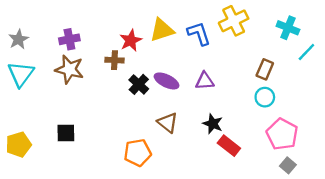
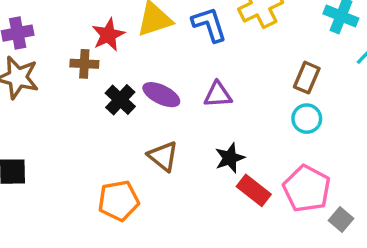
black star: (213, 124) -> (230, 158), turned 30
pink pentagon: (282, 134) -> (307, 189), moved

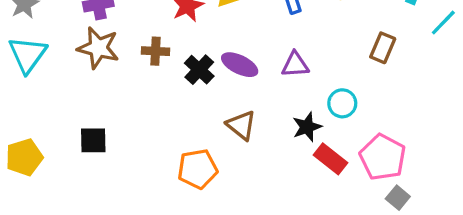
brown cross: (84, 64) -> (155, 51), moved
cyan circle: (307, 119) -> (342, 103), moved
gray square: (341, 220) -> (398, 198), moved

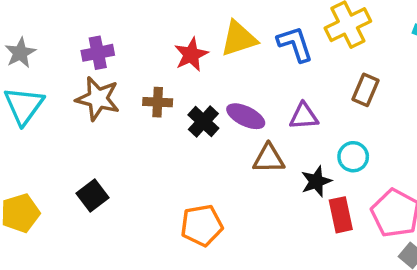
brown rectangle: (383, 48) -> (365, 90), moved
brown triangle: (241, 125) -> (269, 158), moved, turned -40
black square: (93, 140) -> (92, 195), turned -36
red rectangle: (331, 159) -> (341, 215), turned 40

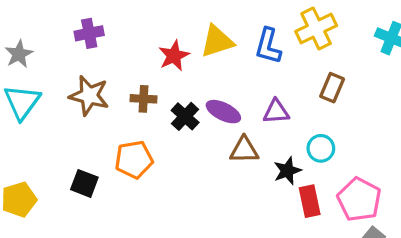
blue L-shape: (295, 44) -> (268, 46), turned -147
purple cross: (98, 53) -> (89, 33), moved
black square: (92, 195) -> (84, 183), turned -32
orange pentagon: (202, 225) -> (134, 160), moved

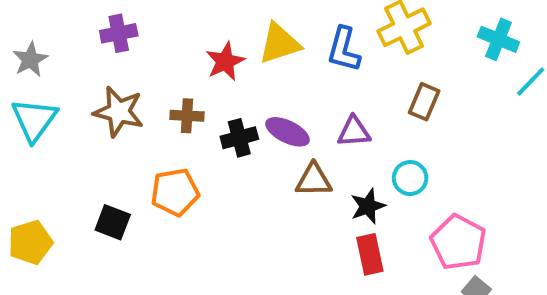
black cross: (185, 116) -> (239, 138), turned 32
red rectangle: (310, 201) -> (370, 254), moved

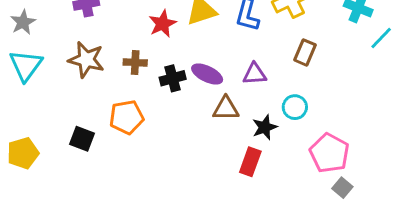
red rectangle: (370, 254) -> (250, 162), moved, turned 32

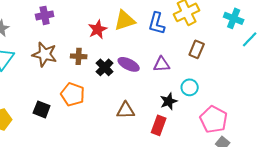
black cross: (173, 78) -> (105, 67), turned -30
brown triangle: (226, 109) -> (126, 110), moved
orange pentagon: (127, 117) -> (73, 94), turned 30

